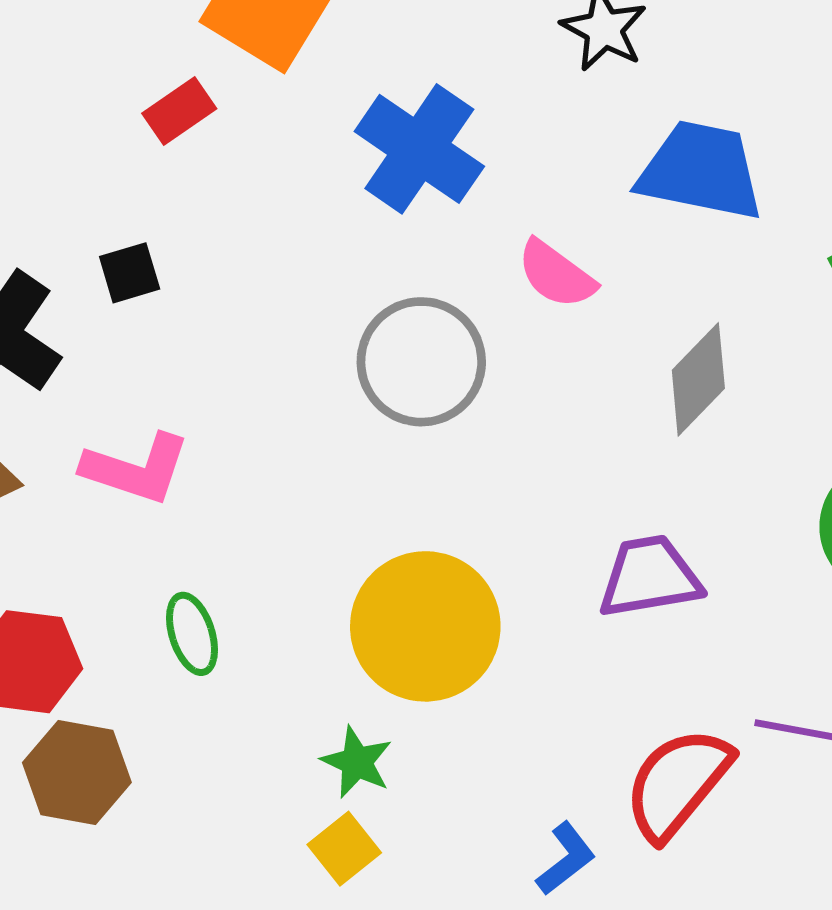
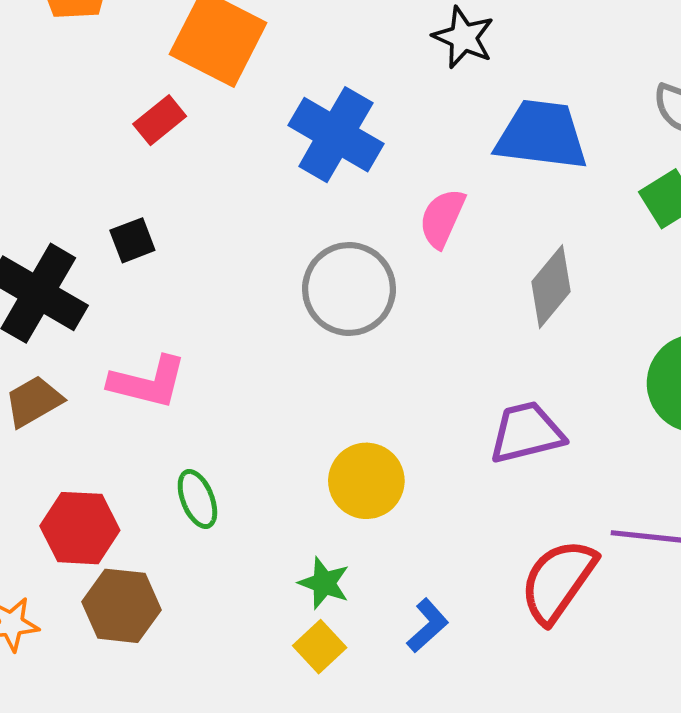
pink semicircle: (556, 274) -> (442, 218), turned 82
yellow circle: (425, 626) -> (366, 481), size x0.7
blue L-shape: (566, 859) -> (428, 626), moved

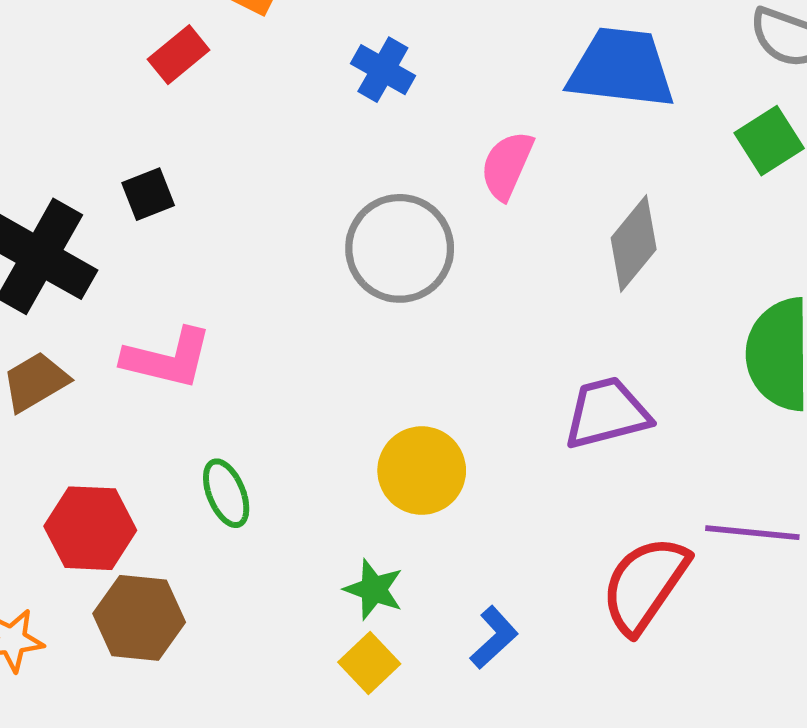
blue cross: (336, 135) -> (383, 70), size x0.6

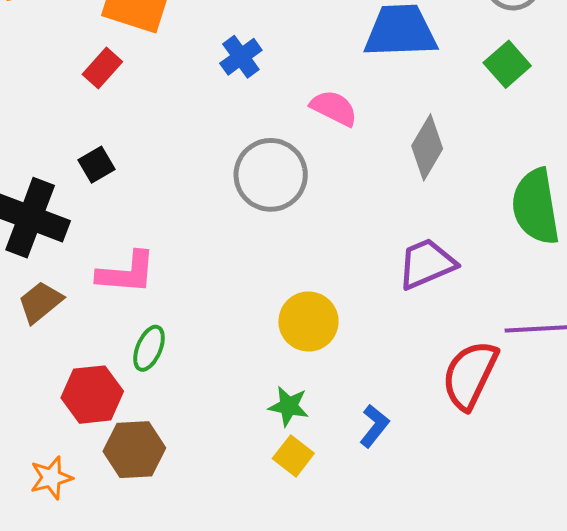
blue cross: (383, 70) -> (241, 57), turned 33
pink semicircle: (507, 165) -> (334, 108), turned 102
green ellipse: (226, 493) -> (149, 348), moved, turned 54

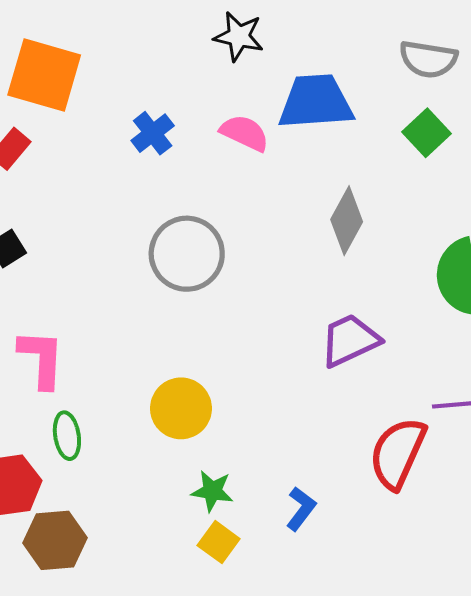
pink semicircle: (334, 108) -> (245, 133), moved
pink L-shape: (126, 273) -> (41, 359), turned -90
yellow circle: (308, 322) -> (181, 408), moved
green ellipse: (149, 348) -> (67, 436), turned -30

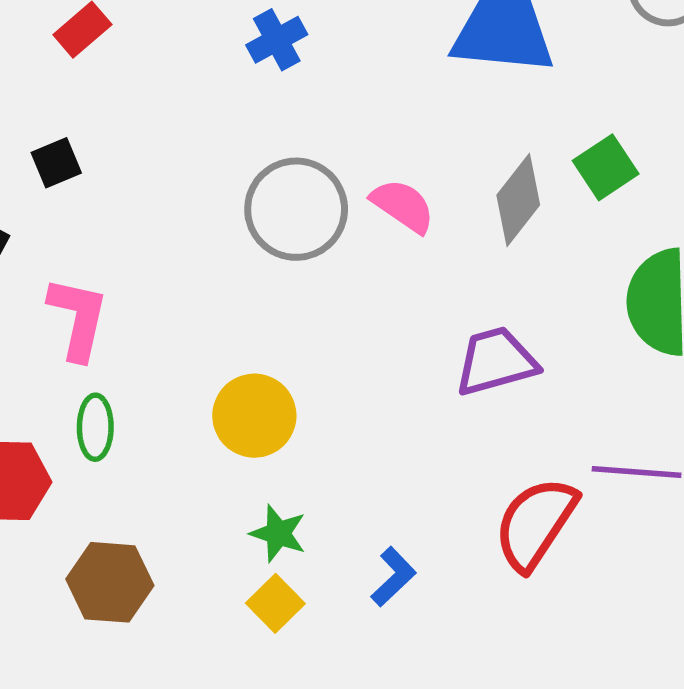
pink semicircle: (245, 133) -> (403, 206), moved
green square: (427, 133) -> (606, 167), moved
brown hexagon: (55, 540) -> (110, 582), moved

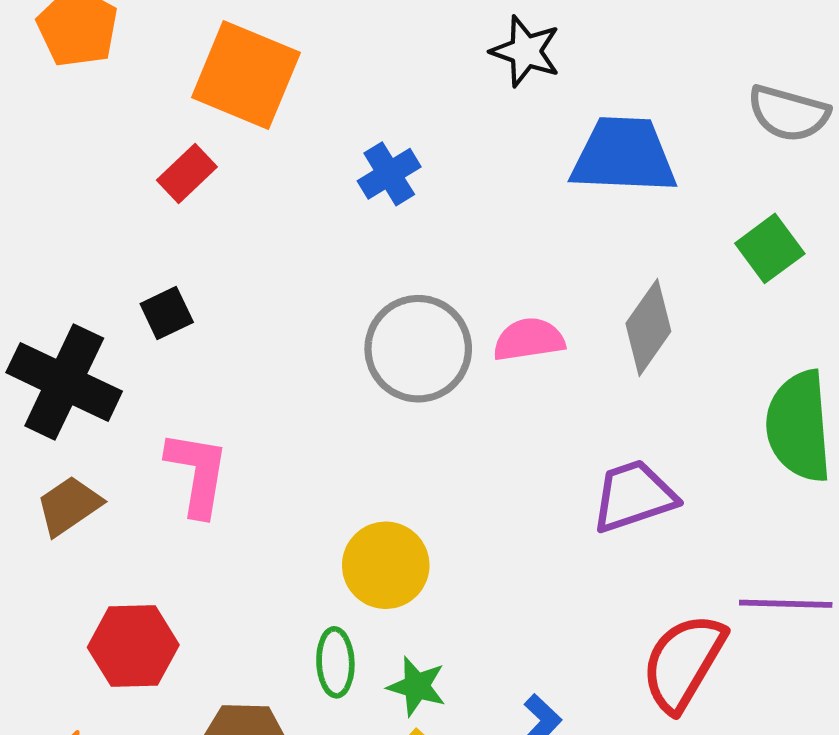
green square: (606, 167) -> (770, 248), moved
pink semicircle: (403, 206) -> (529, 339), turned -40
green ellipse: (95, 427) -> (335, 662), moved

